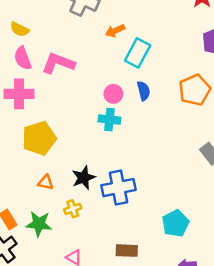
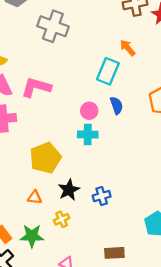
orange arrow: (115, 31) -> (128, 48), moved, turned 78
yellow pentagon: (39, 138) -> (45, 158), moved
blue cross: (118, 188) -> (102, 196), size x0.6

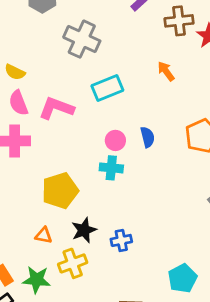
cyan rectangle: (108, 71) -> (107, 88), moved, turned 40
yellow cross: (62, 219) -> (73, 263), size x1.5

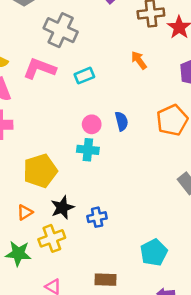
cyan rectangle: (107, 88) -> (84, 76), size x0.7
pink L-shape: (56, 108) -> (40, 69), moved
orange triangle: (44, 235) -> (25, 212), turned -42

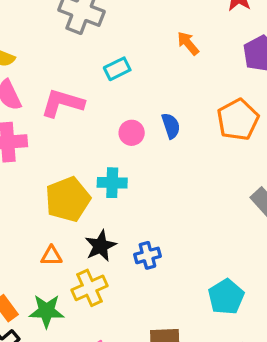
pink L-shape: (40, 69) -> (62, 103), moved
cyan cross: (88, 150) -> (112, 183), moved
orange triangle: (25, 212) -> (51, 256), turned 35

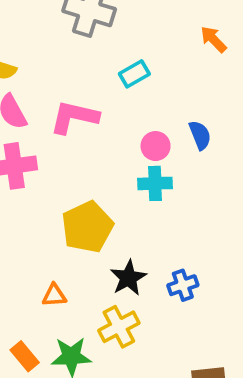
cyan cross: (112, 183) -> (155, 183), moved
orange triangle: (51, 256) -> (54, 295), moved

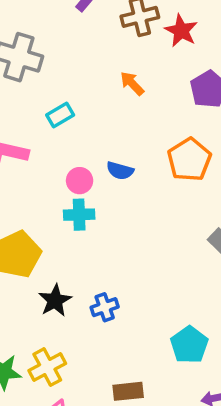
blue semicircle: (200, 135) -> (120, 171), turned 128
yellow cross: (119, 327) -> (47, 367), moved

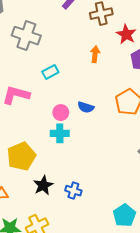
red star: (181, 31) -> (126, 34), moved
orange arrow: (132, 83) -> (95, 54), turned 49
blue cross: (105, 307) -> (73, 191), turned 35

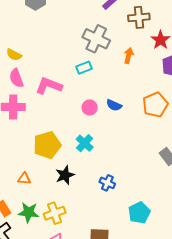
gray cross: (26, 36) -> (96, 39), moved
cyan cross: (60, 133) -> (85, 143), moved, turned 36
blue cross: (73, 191) -> (107, 183), moved

